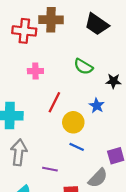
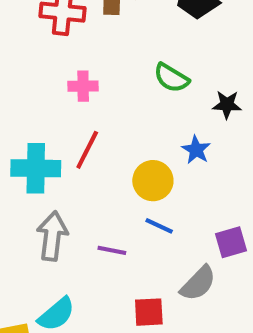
red line: (54, 102) -> (87, 150), moved
purple line: (50, 169) -> (112, 250), moved

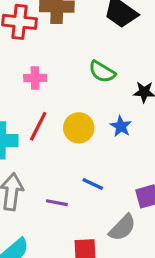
yellow circle: (153, 181) -> (79, 128), moved

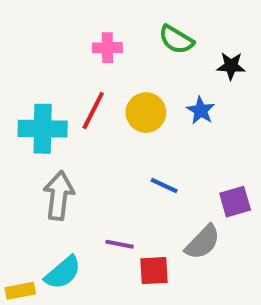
pink cross: (35, 78) -> (107, 48), moved
purple line: (57, 203) -> (120, 244), moved

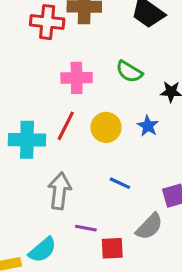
pink cross: (107, 48) -> (77, 78), size x1.4
gray arrow: (59, 196) -> (60, 191), moved

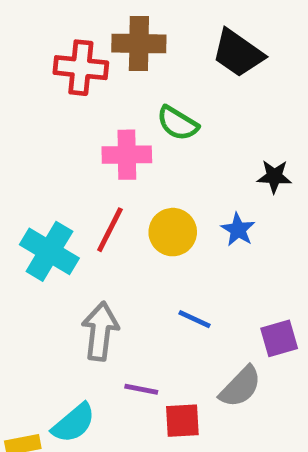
green semicircle: (129, 72) -> (178, 123), moved
cyan cross: (27, 140) -> (49, 251), turned 30

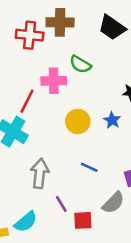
red line: (110, 230) -> (27, 101), moved
purple line: (141, 389) -> (61, 204), turned 48

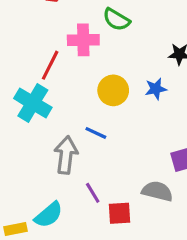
blue star: (112, 120) -> (156, 89), turned 30
blue line: (89, 167) -> (96, 133), moved
gray semicircle: (113, 203) -> (157, 191), turned -120

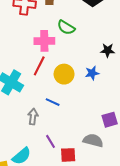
red line: (50, 65) -> (39, 66), moved
gray arrow: (66, 155) -> (33, 117), size x0.7

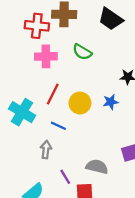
pink cross: (44, 41) -> (46, 56), moved
blue line: (53, 102) -> (58, 126), moved
gray semicircle: (93, 140) -> (97, 167), moved

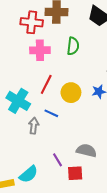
green semicircle: (82, 52) -> (73, 46), turned -114
gray arrow: (46, 150) -> (34, 126), moved

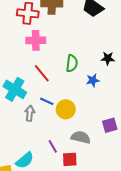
green semicircle: (73, 46) -> (72, 63), moved
red line: (46, 84) -> (42, 73), turned -66
yellow circle: (71, 93) -> (66, 109), moved

